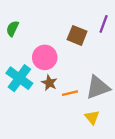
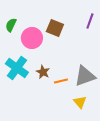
brown square: (77, 35) -> (55, 28), moved
pink circle: (45, 57) -> (32, 38), moved

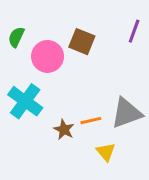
brown star: (43, 72) -> (64, 130), moved
yellow triangle: (80, 102) -> (106, 152), moved

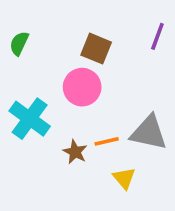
pink circle: (48, 56) -> (82, 87), moved
gray triangle: (127, 113) -> (149, 133), turned 32

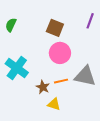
pink circle: (82, 87) -> (60, 53), moved
yellow triangle: (124, 178) -> (54, 104), moved, turned -32

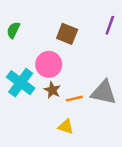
pink circle: (60, 53) -> (49, 64), moved
brown star: (43, 87) -> (52, 90), moved

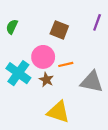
orange line: (74, 99) -> (66, 64), moved
yellow triangle: (66, 127) -> (58, 112), size x1.6

